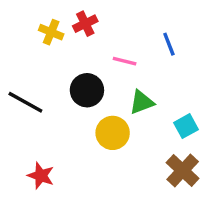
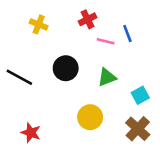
red cross: (85, 24) -> (88, 19), moved
pink line: (125, 61) -> (106, 41), moved
yellow circle: (113, 133) -> (90, 117), moved

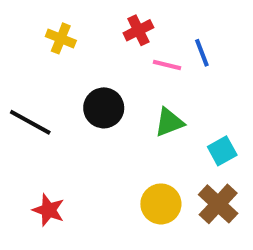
yellow circle: (90, 117) -> (161, 204), moved

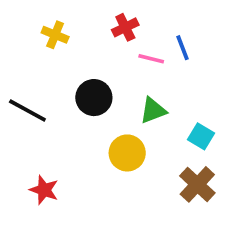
cyan square: (222, 151) -> (201, 136), turned -30
yellow circle: (161, 204) -> (127, 153), moved

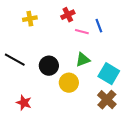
yellow cross: (55, 35) -> (30, 19), turned -32
black circle: (94, 98) -> (49, 66), moved
cyan square: (201, 136) -> (109, 74), size x1.5

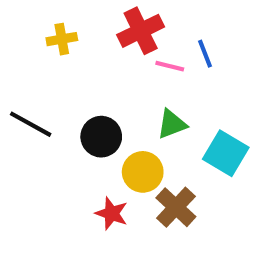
red cross: (68, 15) -> (141, 31), size x1.5
brown cross: (107, 100) -> (176, 207), moved
red star: (24, 103) -> (112, 213), moved

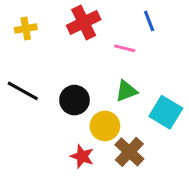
red cross: (141, 31) -> (84, 22), moved
yellow cross: (62, 39) -> (26, 29), moved
blue line: (205, 54) -> (149, 21), moved

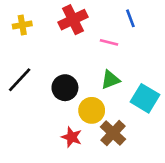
black line: (23, 91) -> (20, 80), turned -76

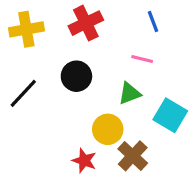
yellow cross: (22, 25) -> (26, 29), size x1.5
pink line: (109, 42) -> (142, 59), moved
black circle: (65, 88) -> (76, 76), moved

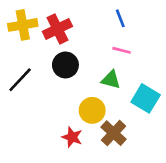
blue line: (153, 21) -> (120, 18), moved
red cross: (86, 23) -> (57, 29), moved
green triangle: (130, 93) -> (111, 80), turned 35

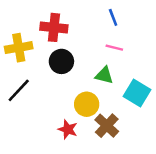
yellow cross: (23, 25) -> (19, 48), moved
red cross: (57, 29) -> (54, 27), turned 32
black line: (20, 80) -> (19, 90), moved

